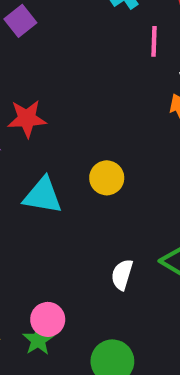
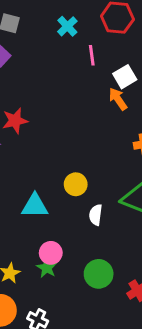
yellow circle: (107, 178) -> (76, 184), moved
cyan triangle: (43, 196) -> (35, 206), moved

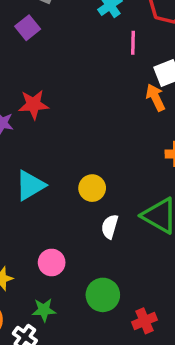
cyan triangle: (35, 206) -> (30, 185), moved, turned -40
green star: (47, 268) -> (44, 310), moved, turned 30

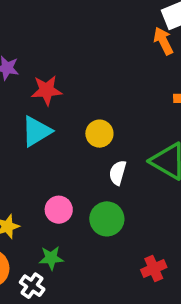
red star: (33, 105) -> (47, 90), moved
green circle: (103, 295) -> (107, 219), moved

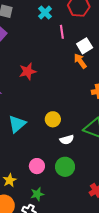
red star: (47, 90) -> (28, 71), moved
white semicircle: (118, 173) -> (67, 140), turned -112

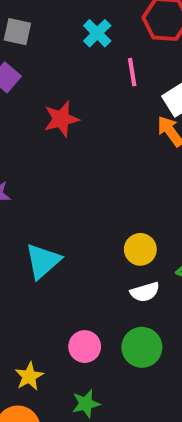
red star: (28, 71) -> (61, 119), moved
yellow circle: (53, 119) -> (140, 249), moved

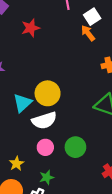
yellow circle: (140, 249) -> (48, 93), moved, size x1.5
white semicircle: (145, 292) -> (44, 121), moved, size x1.6

